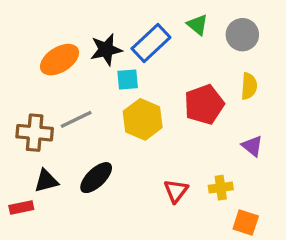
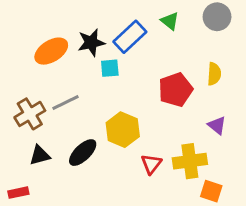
gray circle: (242, 35) -> (217, 17), moved
yellow hexagon: (143, 119) -> (123, 130), moved
brown cross: (35, 133) -> (30, 114), turned -36
yellow cross: (221, 188) -> (190, 161), size x1.6
red rectangle: (21, 208) -> (18, 193), moved

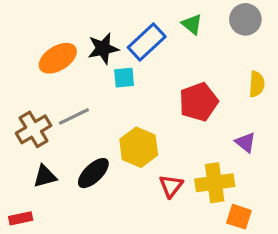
yellow semicircle: (214, 74) -> (257, 84), moved

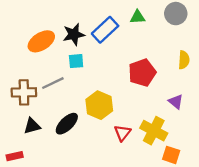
green triangle: (192, 24) -> (137, 17), turned -42
cyan square: (124, 78) -> (76, 61), moved
brown cross: (34, 129) -> (24, 92), turned 30
yellow cross: (215, 183) -> (154, 131), turned 36

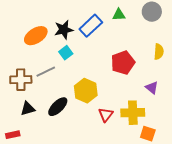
cyan square: (76, 61) -> (66, 53), turned -32
yellow cross: (154, 131) -> (133, 113), turned -30

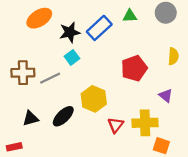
orange ellipse: (36, 36) -> (39, 18), moved
brown cross: (21, 80) -> (23, 73), moved

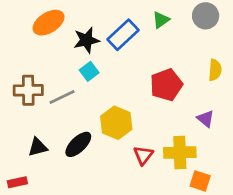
green triangle: (130, 16) -> (161, 20), turned -32

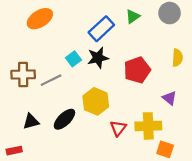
black star: (86, 40) -> (98, 58), moved

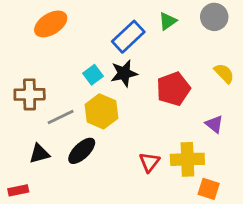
yellow semicircle: (177, 58) -> (224, 73), turned -48
gray line: (51, 80) -> (61, 117), moved
yellow hexagon: (96, 101) -> (101, 111), moved

